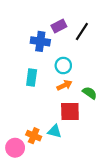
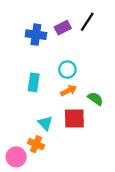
black line: (82, 32) -> (87, 22), moved
blue cross: (40, 41) -> (36, 35), moved
cyan triangle: (55, 131) -> (45, 123), moved, turned 32

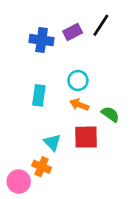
orange arrow: (69, 91) -> (79, 105), turned -133

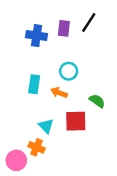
purple rectangle: (73, 32) -> (64, 28), turned -56
orange arrow: (79, 105) -> (59, 93), moved

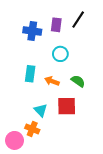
cyan circle: (69, 71) -> (60, 54), moved
green semicircle: (97, 101) -> (78, 81), moved

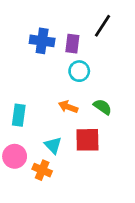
purple rectangle: (56, 25) -> (72, 44), moved
cyan rectangle: (30, 74) -> (19, 115), moved
pink circle: (15, 140) -> (15, 156), moved

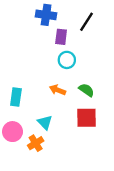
blue cross: (42, 41) -> (46, 15), moved
red square: (87, 140) -> (86, 118), moved
orange cross: (42, 170) -> (36, 143), turned 35

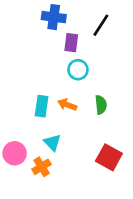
green semicircle: (86, 90) -> (101, 105), turned 49
cyan rectangle: (16, 97) -> (42, 106), moved
red square: (86, 118) -> (109, 157), moved, turned 30

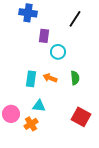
blue cross: (54, 17) -> (28, 13), moved
purple rectangle: (71, 43) -> (44, 36), moved
cyan triangle: (52, 142) -> (39, 106), turned -40

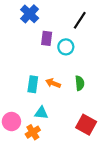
blue cross: (28, 13) -> (30, 14), turned 36
cyan circle: (58, 52) -> (66, 47), moved

